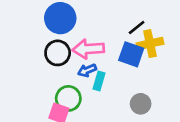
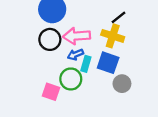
yellow cross: (150, 44) -> (113, 36), moved, turned 30
blue square: (131, 54) -> (108, 63), moved
green circle: (68, 98) -> (71, 79), moved

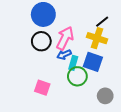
pink arrow: (77, 36) -> (65, 38), turned 120
green circle: (71, 79) -> (77, 76), moved
gray circle: (122, 84) -> (105, 96), moved

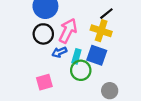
blue arrow: (64, 55) -> (59, 52), moved
pink square: (42, 88) -> (44, 82), turned -35

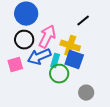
yellow cross: (101, 31) -> (70, 46), moved
blue arrow: (59, 52) -> (39, 57), size x1.6
pink square: (44, 82) -> (15, 65), moved

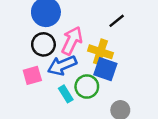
cyan rectangle: (55, 61) -> (66, 94), moved, turned -48

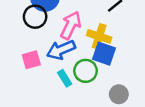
black circle: (43, 44) -> (35, 17), moved

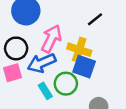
black circle: (35, 17) -> (16, 48), moved

